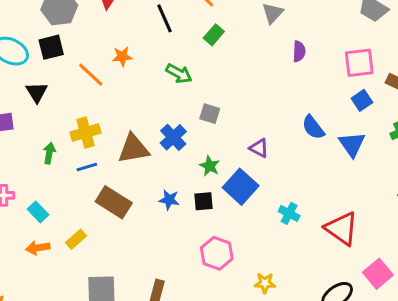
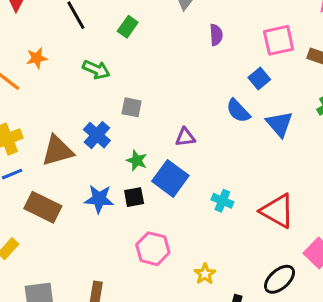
blue square: (362, 100) -> (259, 79), moved
purple triangle: (259, 148) -> (185, 137), turned -30
blue star: (169, 200) -> (99, 199), size x1.4
yellow star: (265, 283) -> (205, 274), turned -30

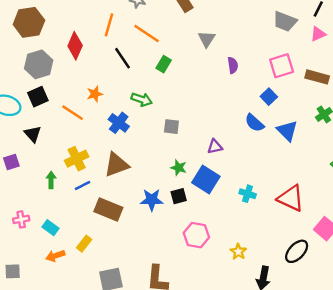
blue cross: (97, 135) -> (119, 123), moved

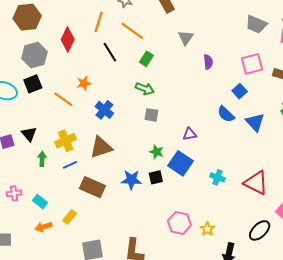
green arrow: (142, 99) -> (145, 89), moved
black triangle: (33, 134) -> (29, 134), moved
pink hexagon: (196, 235) -> (179, 223), moved

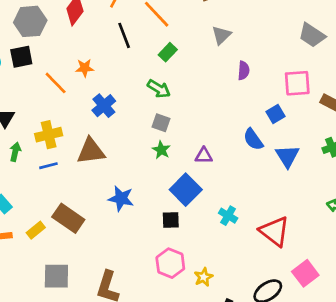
green star: (157, 152) -> (161, 150), moved
black square: (156, 177) -> (171, 220), moved
brown rectangle: (92, 187) -> (68, 218), moved

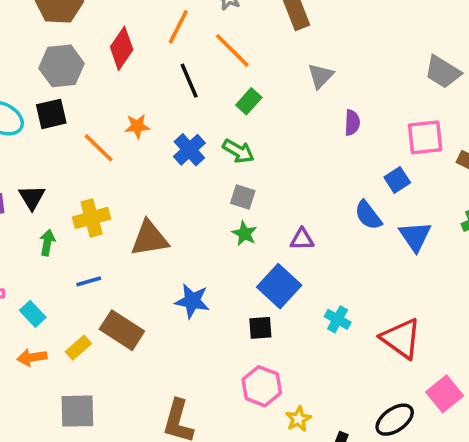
blue cross: (104, 106) -> (189, 150), moved
blue line: (48, 166) -> (89, 281), moved
gray square: (56, 276) -> (77, 411), moved
yellow star: (204, 277) -> (298, 419), moved

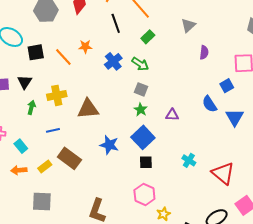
black square: (51, 114) -> (36, 52), moved
blue square: (279, 286) -> (143, 137), moved

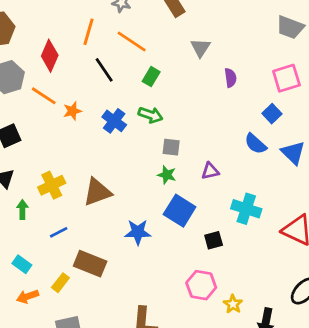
orange line: (63, 57) -> (44, 96), moved
gray square: (141, 89) -> (171, 147), moved
cyan cross: (189, 160) -> (246, 209), moved, size x1.5
black square: (146, 162) -> (214, 240), moved

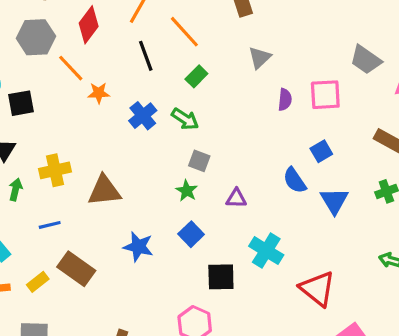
pink square: (286, 78) -> (325, 95), moved
blue square: (180, 211) -> (191, 234), size x0.7
black square: (214, 240) -> (221, 277), size x1.4

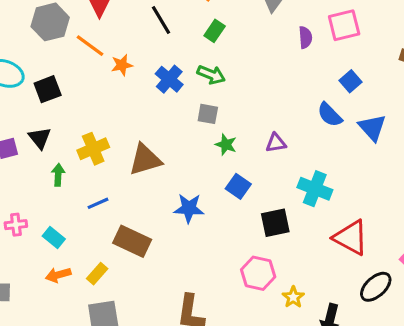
gray square: (199, 161) -> (208, 114), moved
yellow rectangle: (38, 282) -> (97, 274), moved
red triangle: (317, 289) -> (351, 238), moved

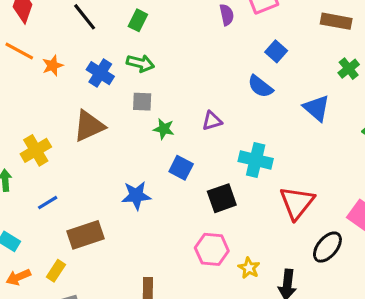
blue triangle: (372, 127) -> (317, 108), moved
brown triangle: (145, 160) -> (89, 126), moved
red triangle: (351, 238) -> (297, 203), turned 48
brown rectangle: (132, 241) -> (86, 235), turned -36

